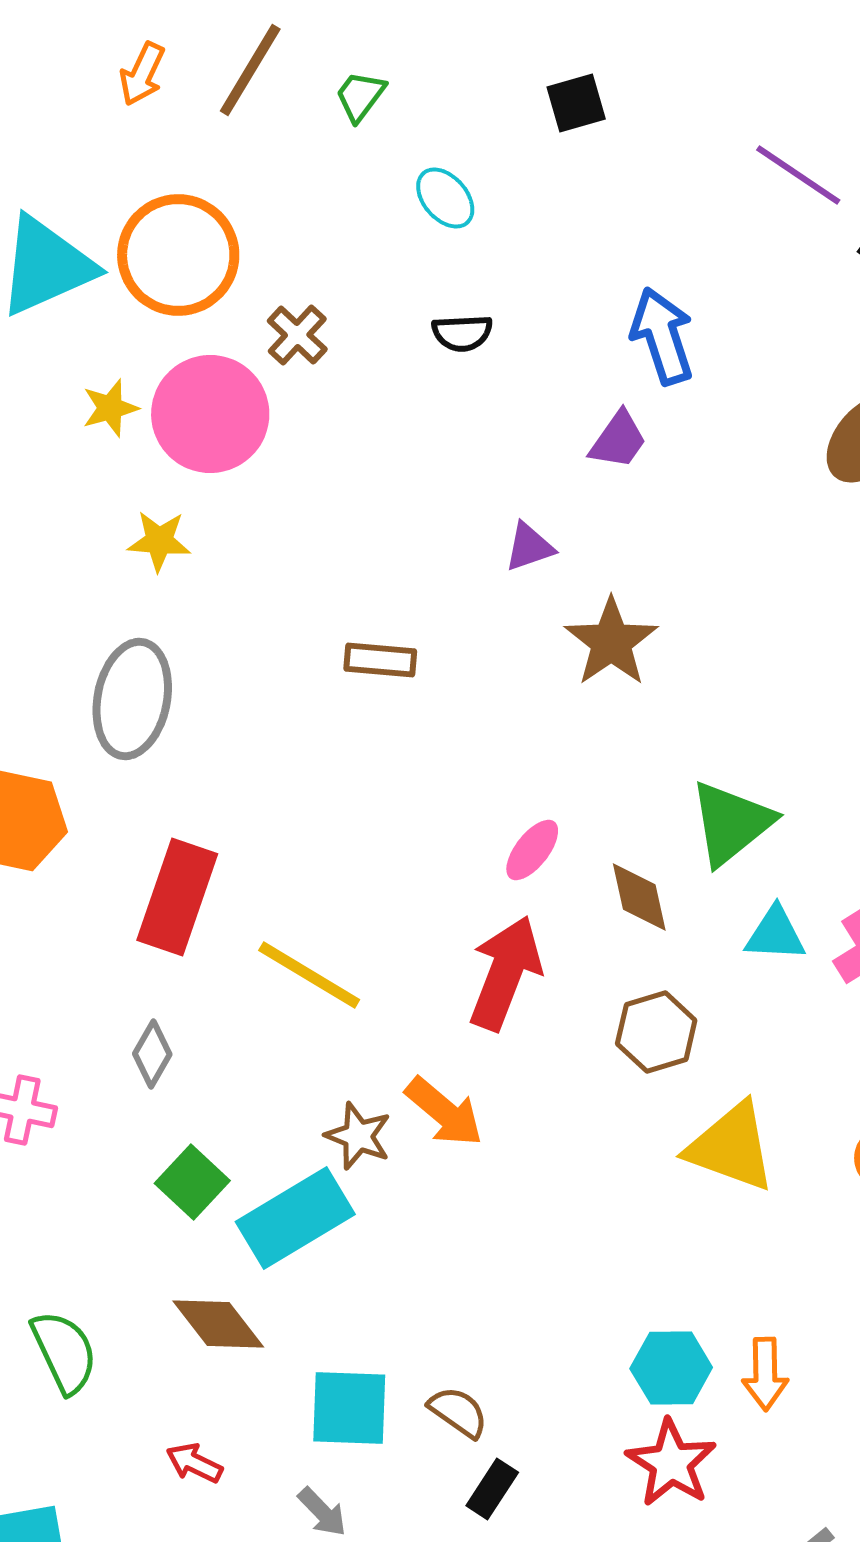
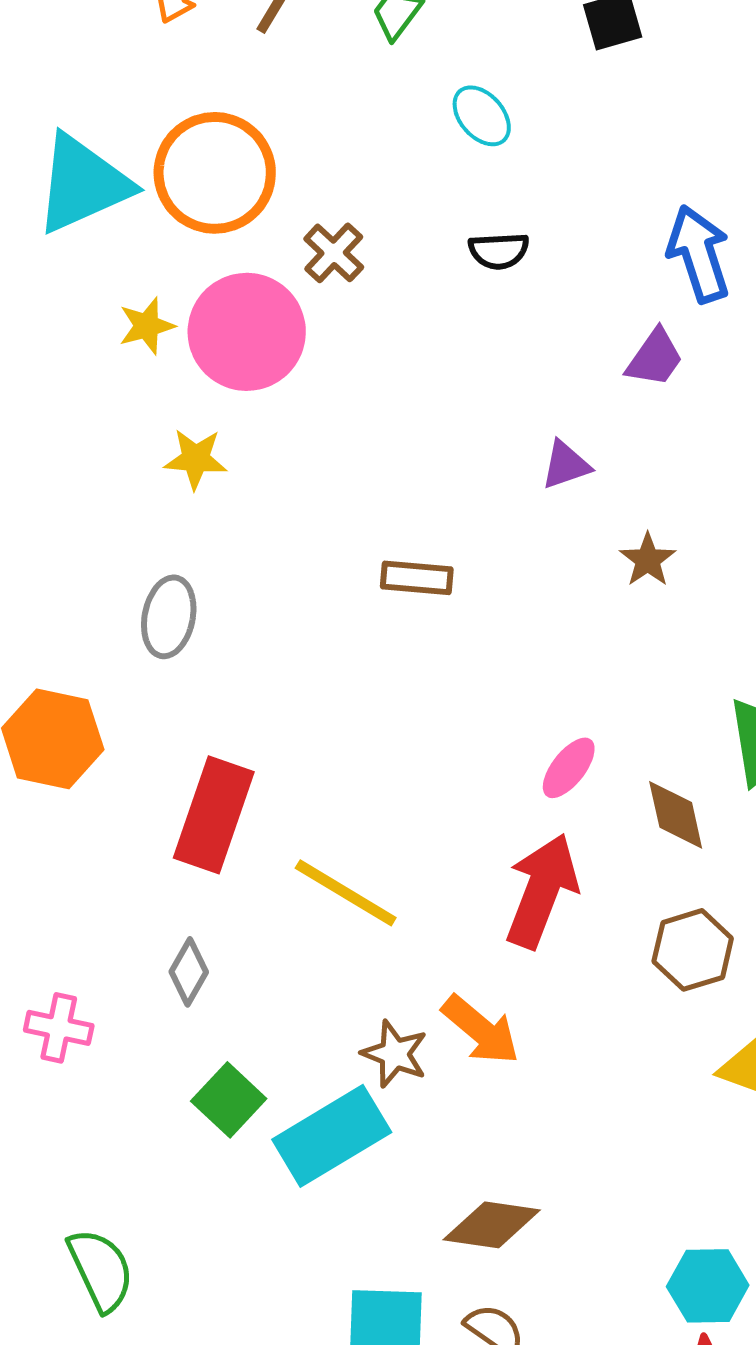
brown star: (611, 642) -> (648, 560), size x0.6
gray ellipse: (132, 699) -> (169, 617), size x0.7
brown diamond: (218, 1324) -> (492, 1225), moved, turned -44

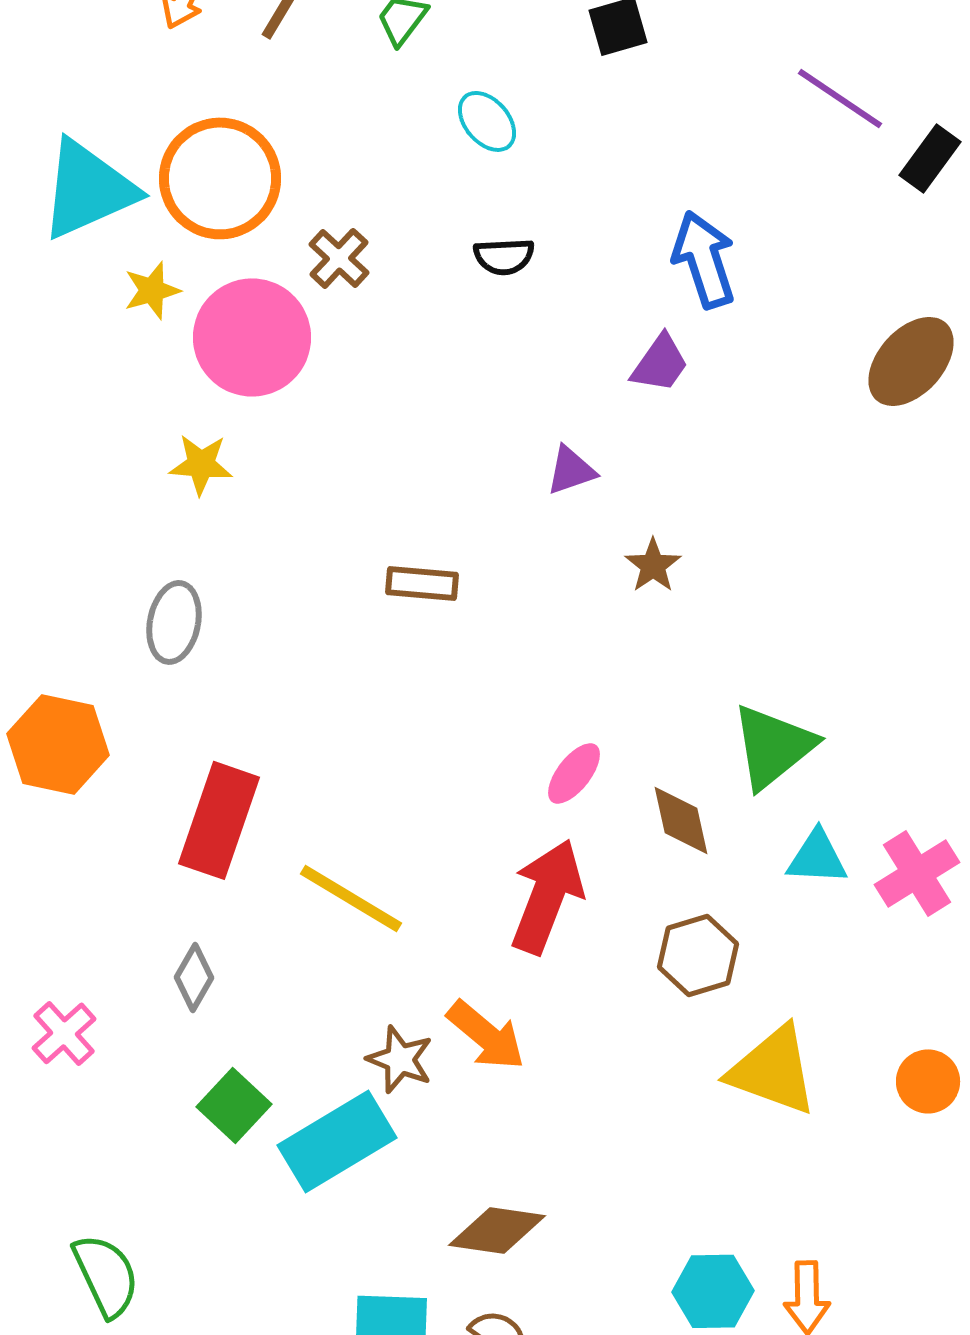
yellow star: (147, 326) -> (152, 290), moved
pink cross: (59, 1028) -> (64, 1033), turned 36

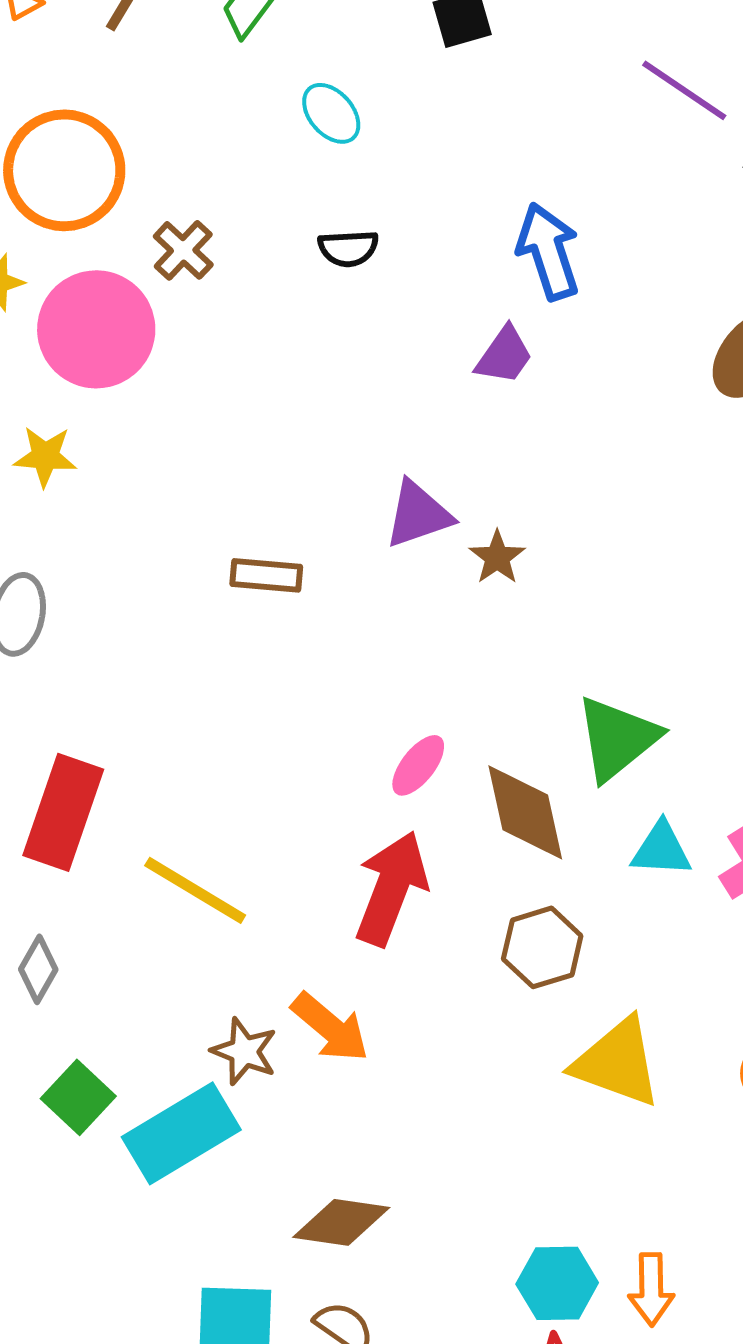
purple triangle: (571, 470) -> (418, 514), moved, size x1.4
brown diamond: (681, 820) -> (525, 812), size x1.4

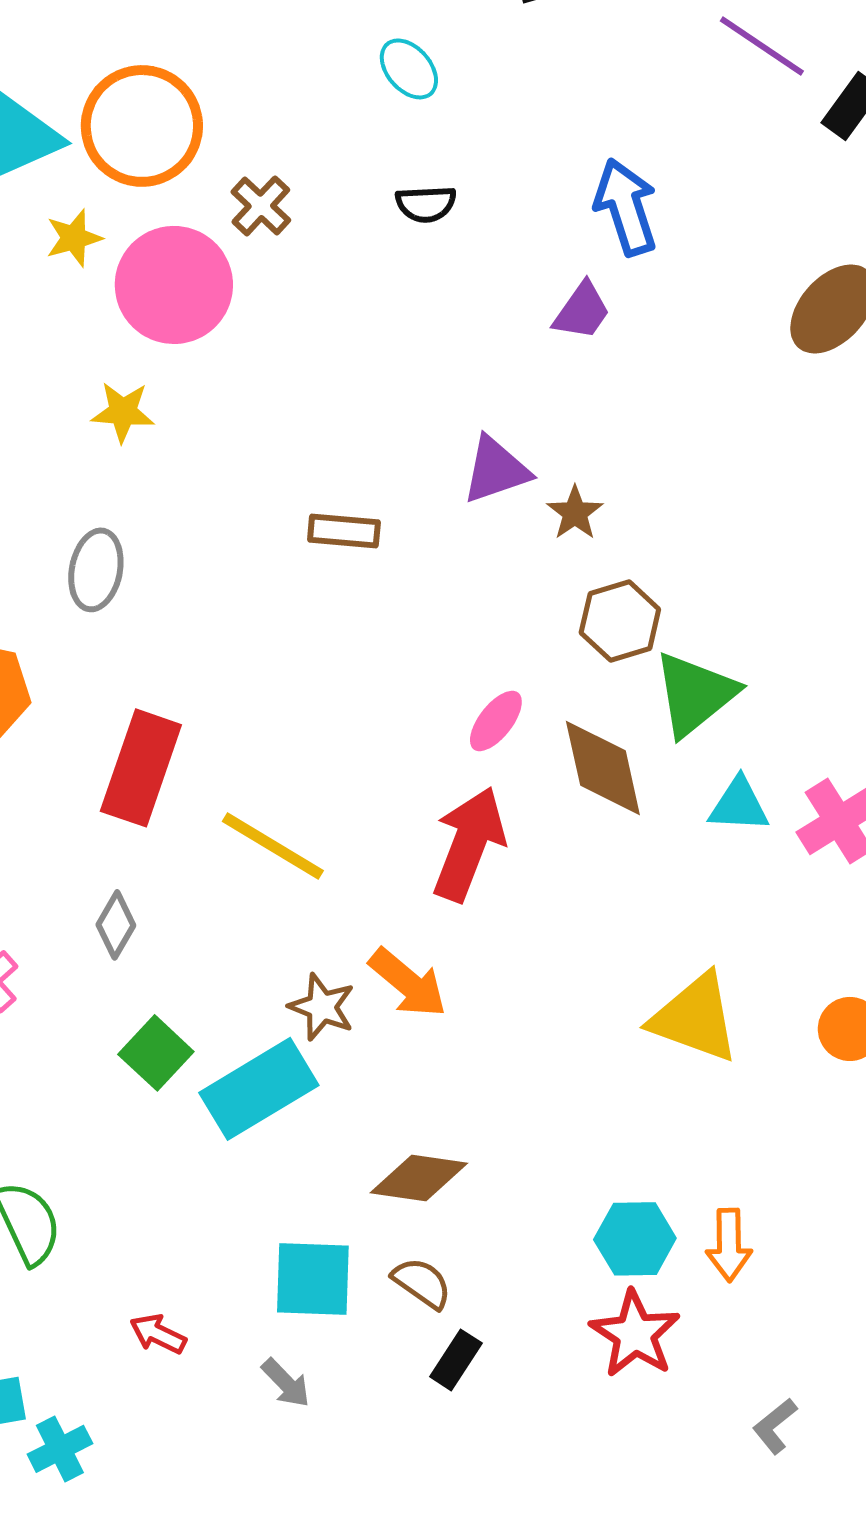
brown hexagon: (542, 947) -> (620, 621), moved

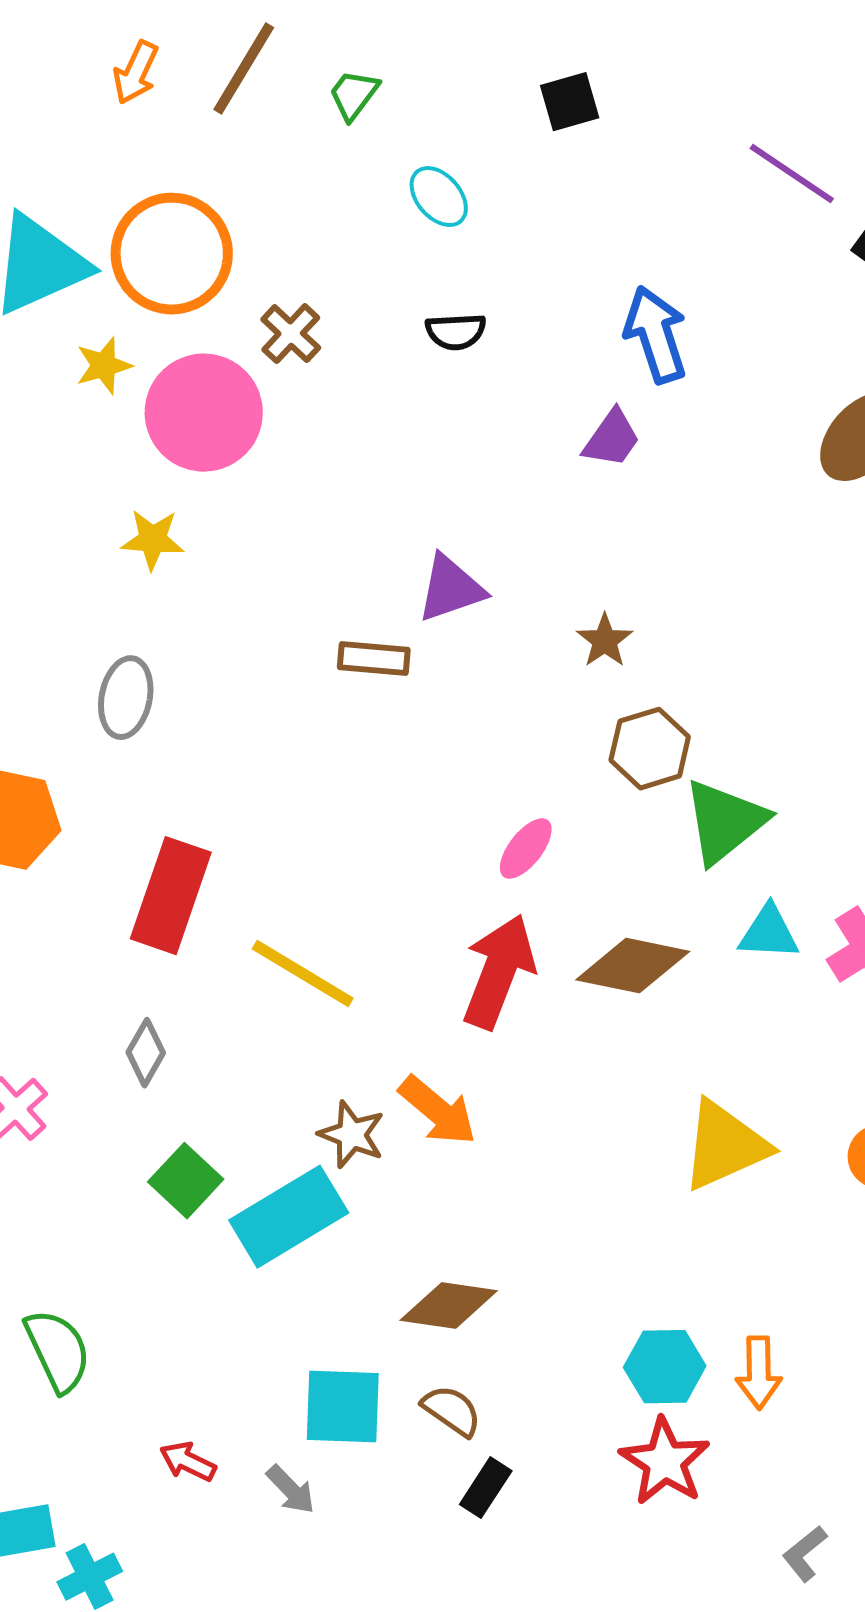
purple triangle: (496, 470) -> (451, 589), moved
brown diamond: (603, 768) -> (633, 966), moved, turned -66
yellow triangle: (695, 1018) -> (725, 1146), turned -44
gray arrow: (286, 1383) -> (291, 1490), moved

